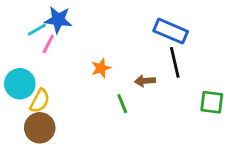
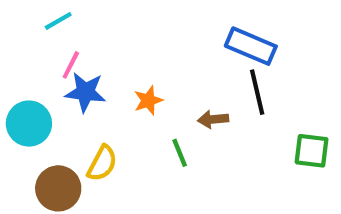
blue star: (58, 20) -> (85, 92), moved
cyan line: (37, 30) -> (58, 21), moved
yellow semicircle: (40, 101) -> (102, 163), moved

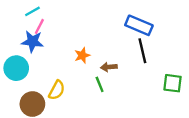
pink line: (71, 65) -> (39, 26), moved
blue star: (85, 92) -> (32, 42), moved
brown arrow: (213, 119) -> (109, 67), moved

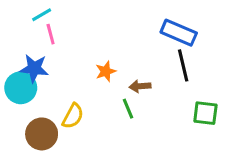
pink line: (39, 26) -> (51, 34), turned -42
blue star: (32, 42) -> (34, 68), moved
green square: (172, 83) -> (205, 113), moved

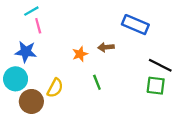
black line: (183, 65) -> (160, 65), moved, turned -50
brown arrow: (140, 86) -> (106, 47), moved
cyan circle: (21, 88) -> (16, 79), moved

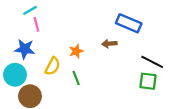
brown arrow: (106, 47) -> (109, 44), moved
green line: (97, 82) -> (76, 78), moved
yellow semicircle: (55, 88) -> (53, 66), moved

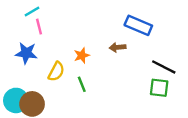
cyan circle: (15, 75) -> (16, 100), moved

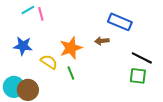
pink line: (39, 27) -> (41, 14), moved
orange star: (82, 55) -> (71, 48), size x1.6
yellow semicircle: (56, 72) -> (49, 62), turned -84

